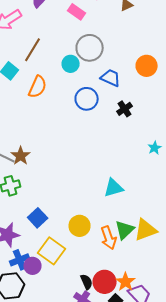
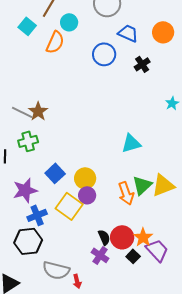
cyan circle: (71, 64) -> (69, 22), moved
orange circle: (147, 66) -> (163, 32), moved
yellow circle: (80, 226) -> (85, 178), moved
purple circle: (33, 266) -> (87, 195), moved

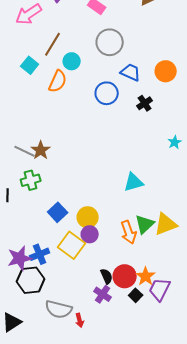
purple star: (25, 190) -> (20, 258), moved
purple trapezoid: (157, 250) -> (160, 289), turned -110

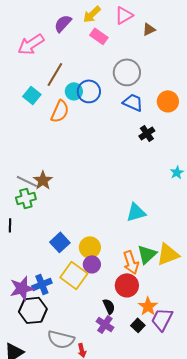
gray circle: (110, 42) -> (127, 72), moved
blue circle: (107, 93) -> (89, 91), moved
green cross: (31, 180) -> (26, 198), moved
red circle: (125, 276) -> (127, 285), moved

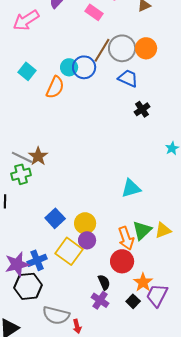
brown line: (55, 74) -> (102, 50), moved
orange circle: (168, 101) -> (146, 48), moved
yellow triangle: (168, 254) -> (163, 230), size x0.7

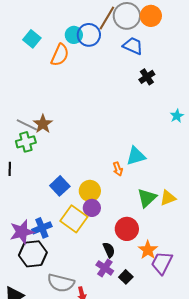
orange arrow: (126, 238) -> (118, 169), moved, size x0.6
black square: (133, 301) -> (126, 277), moved

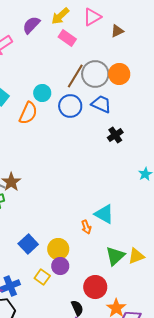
blue circle: (89, 35) -> (70, 106), moved
cyan triangle: (136, 156) -> (104, 214), turned 45
yellow square: (74, 219) -> (42, 277), size x0.6

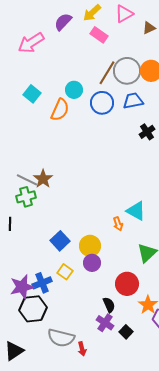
blue trapezoid: (101, 104) -> (133, 101), turned -35
yellow square: (42, 277) -> (65, 272), moved

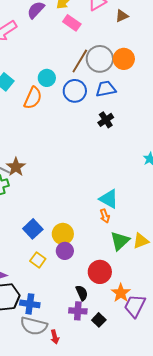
black cross: (147, 132) -> (106, 120), moved
orange arrow: (118, 224) -> (105, 216), moved
blue cross: (42, 283) -> (30, 304), moved, turned 30
purple cross: (105, 323) -> (78, 311), turned -30

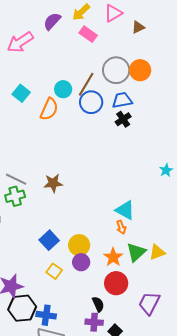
brown line: (80, 61) -> (86, 84), moved
black cross: (106, 120) -> (123, 119), moved
brown star: (16, 167) -> (53, 183), moved, turned 30
orange star: (121, 293) -> (113, 257), moved
purple trapezoid: (135, 306) -> (149, 303), moved

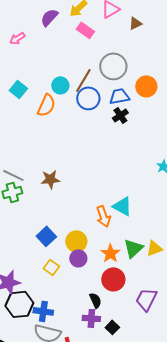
pink arrow: (20, 42) -> (17, 38), size x0.6
orange circle: (140, 70) -> (146, 86), moved
orange arrow: (121, 227) -> (103, 216), moved, size x1.5

